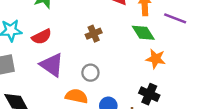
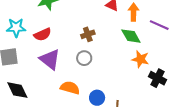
gray circle: (90, 73) -> (84, 58), moved
black cross: (149, 94) -> (157, 78), moved

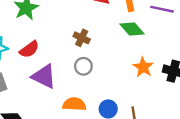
brown cross: (88, 34) -> (82, 38), turned -32
orange star: (140, 59) -> (143, 67), moved, turned 30

